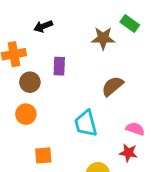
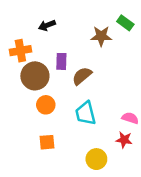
brown circle: (30, 82) -> (35, 76), size x1.5
brown semicircle: (112, 86) -> (82, 76), moved
orange circle: (26, 114) -> (46, 105), moved

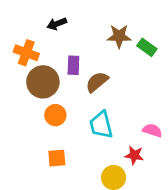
green rectangle: (125, 23) -> (147, 47), moved
orange cross: (20, 51) -> (26, 53), turned 30
red star: (124, 140) -> (134, 155), moved

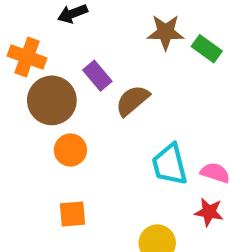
purple rectangle: (73, 65) -> (97, 76), turned -42
cyan trapezoid: (101, 125) -> (170, 164), moved
red star: (134, 155) -> (209, 212), moved

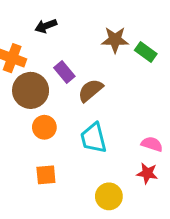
cyan trapezoid: (170, 164) -> (94, 138), moved

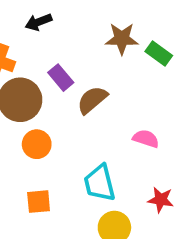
cyan trapezoid: (94, 138) -> (100, 183), moved
pink semicircle: (152, 144) -> (146, 139), moved

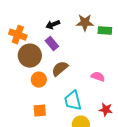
black arrow: (39, 22) -> (53, 25), moved
green rectangle: (159, 54) -> (105, 31), turned -32
brown semicircle: (92, 100) -> (60, 69), moved

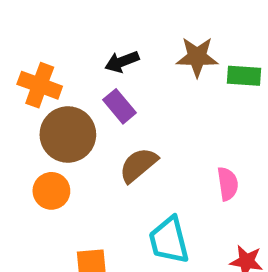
pink semicircle: (98, 77) -> (228, 184), turned 64
orange circle: (39, 80) -> (51, 191), moved

